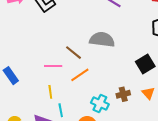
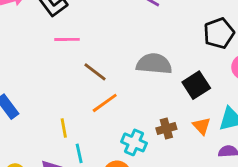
gray semicircle: (102, 40) -> (154, 64), moved
pink line: (53, 66) -> (67, 39), moved

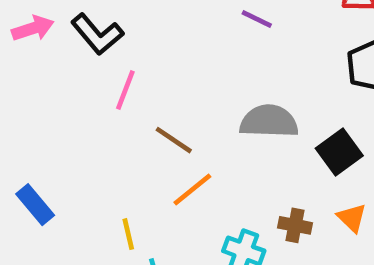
pink line: (67, 39) -> (125, 90), turned -65
brown cross: (166, 129) -> (295, 225), turned 30

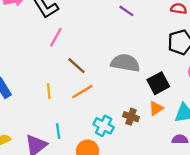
orange triangle: (352, 218) -> (156, 108), moved, turned 35
yellow line: (128, 234) -> (49, 91), moved

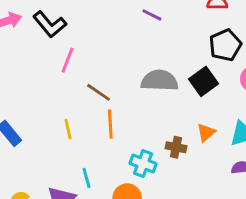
black square: (158, 83) -> (204, 81), moved
orange line: (82, 92) -> (110, 124), turned -55

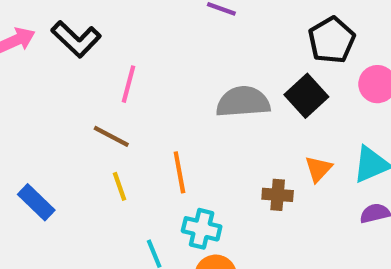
pink line: (68, 60) -> (129, 84), moved
brown line: (98, 92) -> (111, 136), moved
cyan cross: (143, 164) -> (202, 229), moved

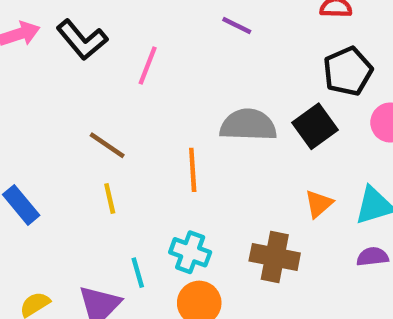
pink line: (129, 84) -> (148, 65), moved
orange line: (179, 172) -> (193, 170), moved
brown cross: (278, 195) -> (275, 257), moved, size x1.5

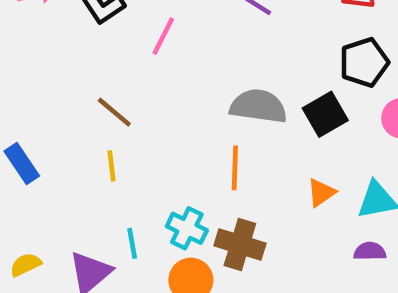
orange line: (193, 170) -> (235, 168), moved
brown cross: (275, 257) -> (240, 245), moved

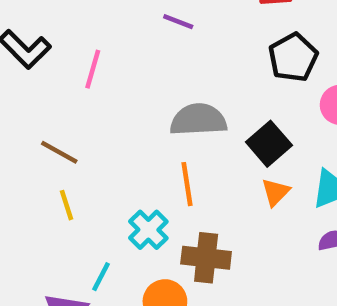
black square: (325, 114) -> (269, 144), moved
cyan cross: (187, 228) -> (148, 230), moved, turned 30
cyan line: (132, 243) -> (101, 277), turned 48

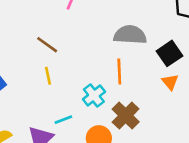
orange triangle: (276, 192) -> (170, 82), turned -30
brown cross: (206, 258) -> (126, 115), turned 32
cyan line: (101, 277) -> (63, 120), turned 36

